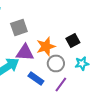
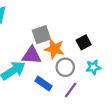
gray square: (19, 27) -> (41, 35), moved
orange star: (46, 46) -> (54, 49), turned 30

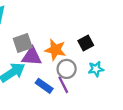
gray square: (41, 35) -> (23, 43), moved
purple line: (71, 90) -> (63, 85), moved, turned -63

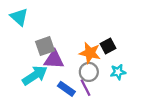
orange star: (55, 50) -> (90, 53), moved

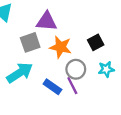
orange star: (90, 53) -> (61, 47), moved
purple triangle: (54, 60) -> (47, 21), moved

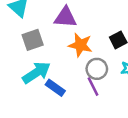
gray square: (30, 42) -> (33, 40), moved
blue rectangle: (52, 87) -> (55, 88), moved

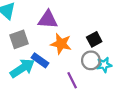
gray circle: (97, 69) -> (91, 60), moved
blue rectangle: (55, 88) -> (40, 60), moved

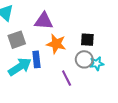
black square: (94, 39) -> (87, 40), turned 32
blue rectangle: (40, 60) -> (36, 59), turned 49

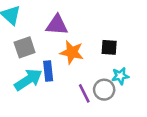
gray circle: (84, 59) -> (104, 90), moved

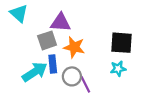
gray square: (25, 47) -> (47, 40), moved
black square: (109, 47) -> (121, 43), moved, size x1.5
gray circle: (104, 90) -> (72, 76), moved

